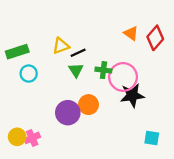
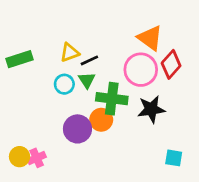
orange triangle: (131, 33) -> (150, 38), size x1.5
red diamond: (155, 38) -> (171, 64), moved
green cross: (103, 70) -> (112, 99), moved, size x1.6
cyan circle: (29, 74) -> (64, 84), moved
pink circle: (123, 77) -> (141, 70), moved

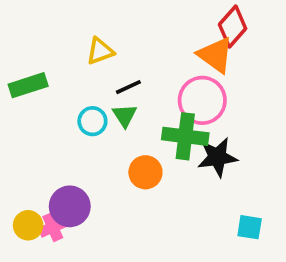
yellow triangle: (70, 53) -> (100, 51), moved
red diamond: (171, 64) -> (233, 27), moved
green cross: (112, 99) -> (185, 136), moved
purple circle: (77, 129) -> (70, 206), moved

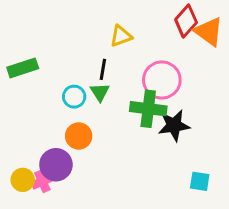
yellow triangle: (100, 51) -> (121, 36), moved
orange triangle: (216, 55) -> (209, 32), moved
black line: (128, 87) -> (103, 69), turned -55
orange circle: (145, 172) -> (79, 136), moved

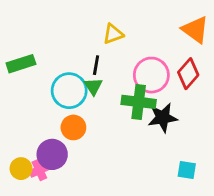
red diamond: (186, 21) -> (188, 74), moved
cyan circle: (74, 97) -> (69, 91), size x1.6

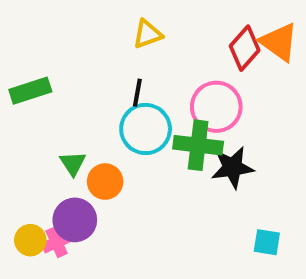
yellow triangle: (113, 34) -> (148, 34), moved
red diamond: (188, 74) -> (245, 48), moved
green triangle: (93, 86) -> (73, 163), moved
cyan circle: (69, 91) -> (146, 129), moved

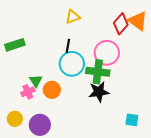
black star: (232, 167) -> (99, 92), moved
purple circle: (75, 220) -> (40, 125), moved
pink cross: (57, 242) -> (28, 92), moved

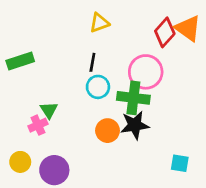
cyan circle: (72, 64) -> (98, 87), size x0.7
orange circle: (52, 90) -> (108, 131), moved

